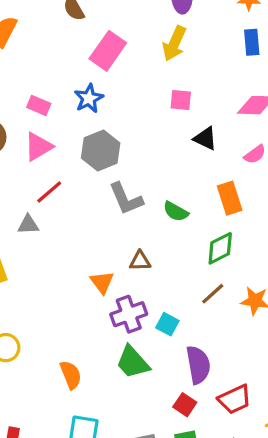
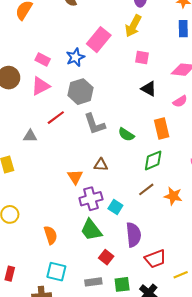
pink rectangle: (108, 51) -> (99, 40), moved
pink square: (181, 100) -> (142, 57), moved
red line: (49, 192) -> (56, 118), moved
red square: (185, 405) -> (106, 257), moved

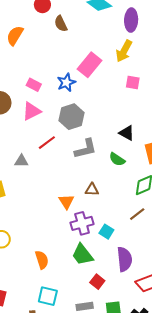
black triangle: (149, 89) -> (127, 133), moved
gray L-shape: (95, 124) -> (86, 149), turned -85

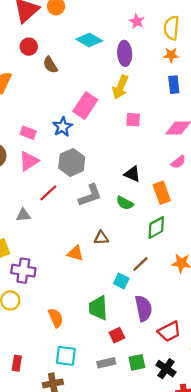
orange triangle: (66, 202) -> (75, 253), turned -35
brown line: (137, 214) -> (140, 264), moved
purple cross: (82, 223) -> (23, 271), moved, turned 30
green trapezoid: (82, 255) -> (98, 308), turned 40
red square: (97, 282) -> (117, 335), turned 32

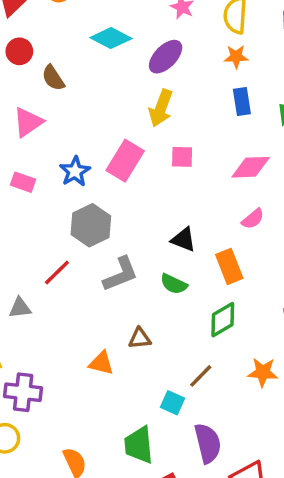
purple ellipse: (125, 53) -> (166, 57), turned 50
pink rectangle: (85, 105) -> (125, 161), moved
pink triangle: (29, 161) -> (28, 122), moved

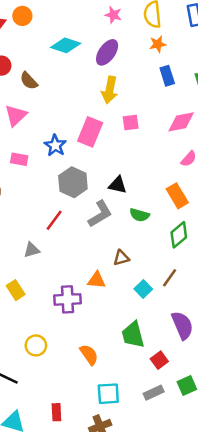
black triangle: (183, 240) -> (118, 185), moved
purple cross: (23, 392) -> (68, 299), moved
cyan square: (173, 403) -> (143, 289), moved, turned 30

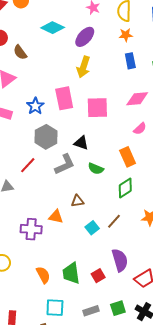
pink square: (131, 123) -> (97, 108), moved, size x1.6
pink rectangle: (90, 132) -> (64, 98), turned -40
green trapezoid: (133, 335) -> (71, 273), moved
red square: (159, 360) -> (98, 276), moved

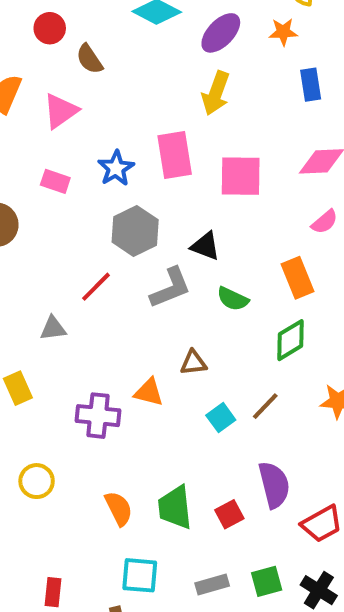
orange star: (126, 35) -> (283, 32), moved

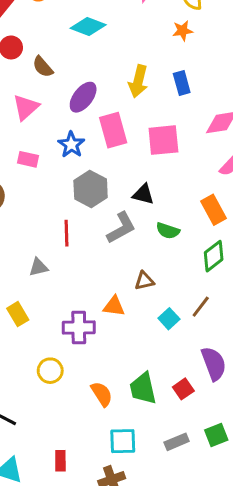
purple ellipse: (221, 33) -> (83, 97), moved
blue rectangle: (311, 85) -> (182, 83), moved
red line: (96, 287) -> (67, 233), turned -40
yellow circle: (37, 481) -> (50, 371), moved

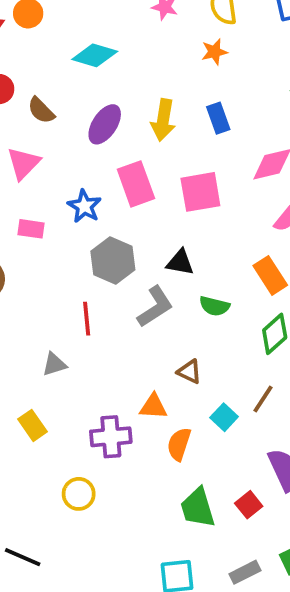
purple ellipse: (83, 97) -> (105, 124), moved
brown triangle: (144, 281) -> (189, 372), turned 42
orange semicircle: (102, 394) -> (179, 444), moved, turned -125

